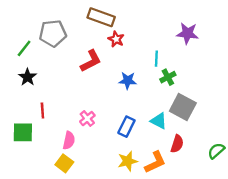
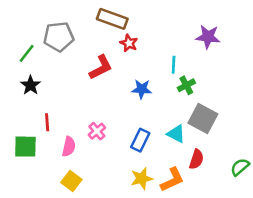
pink semicircle: (69, 140) -> (69, 147), moved

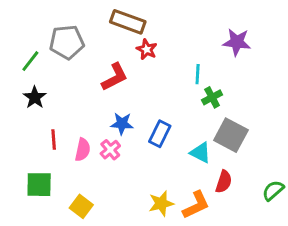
blue star: (142, 89) -> (122, 124), moved
blue rectangle: (140, 140) -> (160, 134), moved
green square: (25, 147) -> (39, 185), moved
pink semicircle: (69, 147) -> (83, 150), moved

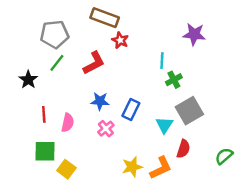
green line: (30, 61) -> (57, 63), moved
gray square: (231, 135) -> (189, 111), turned 32
pink cross: (110, 150) -> (106, 129), moved
cyan triangle: (200, 153) -> (164, 125), turned 36
green square: (39, 185) -> (45, 151), moved

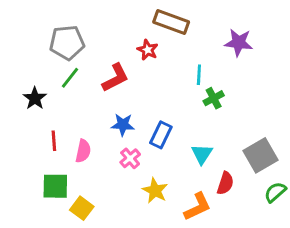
brown rectangle: (105, 18) -> (171, 22), moved
gray square: (189, 111) -> (261, 155), moved
yellow star: (132, 167) -> (155, 191), moved, turned -30

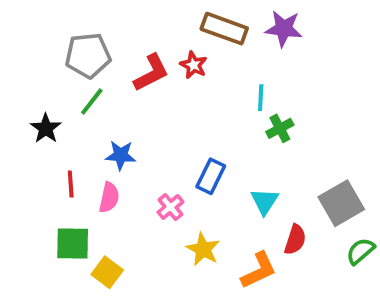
purple star: (239, 43) -> (284, 29), moved
red L-shape: (115, 78) -> (151, 73), moved
blue star: (123, 125) -> (121, 155), moved

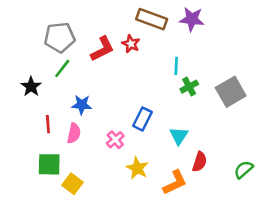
gray square: (341, 203) -> (231, 92), moved

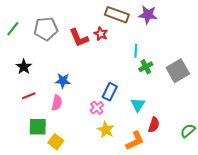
red L-shape: (102, 49) -> (79, 38), turned 95
green line: (62, 68) -> (13, 29), moved
red line: (48, 124) -> (29, 96), moved, turned 72
pink cross: (115, 140) -> (97, 108), moved

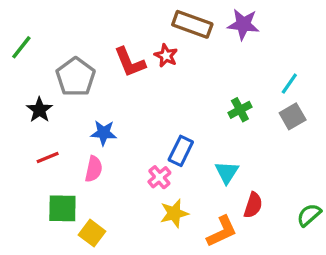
gray pentagon: (46, 29) -> (76, 77), moved, turned -30
cyan line: (136, 51) -> (289, 84), moved, turned 32
gray square: (178, 71) -> (293, 116), size x0.7
yellow star: (106, 130) -> (174, 213), turned 30

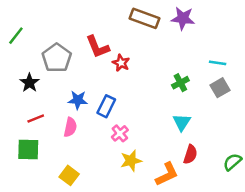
red star: (166, 56) -> (121, 63), moved
cyan line: (289, 84) -> (218, 63), turned 63
blue rectangle: (181, 151) -> (106, 106), moved
cyan triangle: (227, 172) -> (182, 122), moved
green square: (62, 208) -> (28, 149), moved

